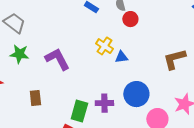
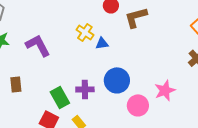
brown L-shape: (174, 59) -> (136, 17), moved
green rectangle: (79, 111) -> (60, 97), turned -45

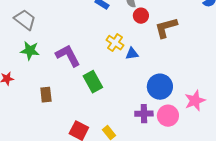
blue circle: (117, 80) -> (160, 87), moved
purple cross: (85, 89) -> (144, 114), moved
green rectangle: (60, 97) -> (93, 82), moved

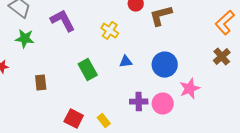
blue triangle: (132, 54) -> (126, 62), moved
purple L-shape: (68, 56) -> (63, 21), moved
blue circle: (160, 87) -> (165, 65), moved

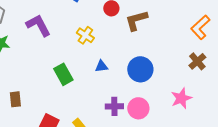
brown rectangle: (41, 83) -> (15, 99), moved
pink star: (190, 89) -> (181, 98), moved

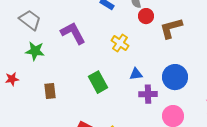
brown rectangle: (15, 99) -> (50, 91), moved
purple cross: (114, 106) -> (148, 94), moved

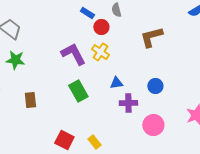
red circle: (146, 16) -> (101, 27), moved
purple L-shape: (73, 33) -> (73, 54), moved
blue circle: (175, 77) -> (155, 86), size x0.6

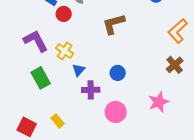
yellow cross: (100, 52) -> (65, 51), moved
blue triangle: (116, 83) -> (79, 70), turned -40
yellow rectangle: (94, 142) -> (58, 121), moved

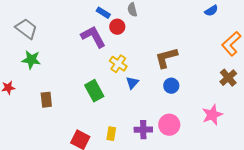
brown L-shape: (114, 24) -> (166, 58), moved
purple L-shape: (36, 41) -> (93, 37), moved
purple cross: (91, 90) -> (143, 130), moved
yellow rectangle: (58, 121) -> (111, 134), turned 48

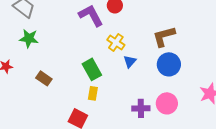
blue circle: (171, 86) -> (169, 64), size x1.5
brown rectangle: (46, 100) -> (44, 78), turned -49
yellow rectangle: (111, 134) -> (93, 93), moved

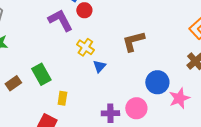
blue circle: (169, 64) -> (157, 82), moved
green rectangle: (92, 69) -> (41, 74), moved
brown rectangle: (44, 78) -> (13, 83), turned -70

